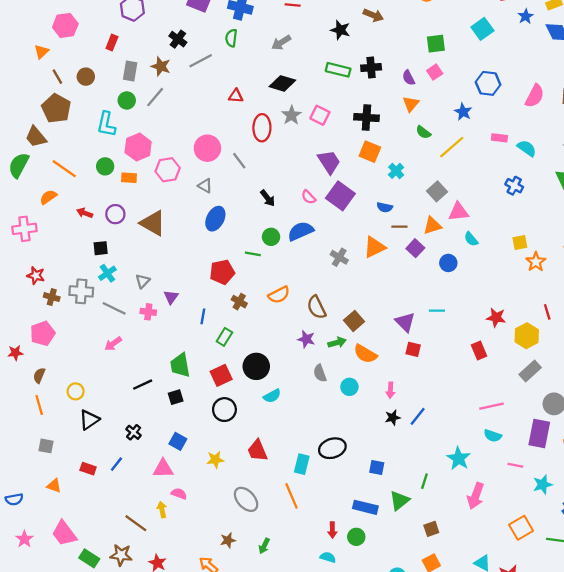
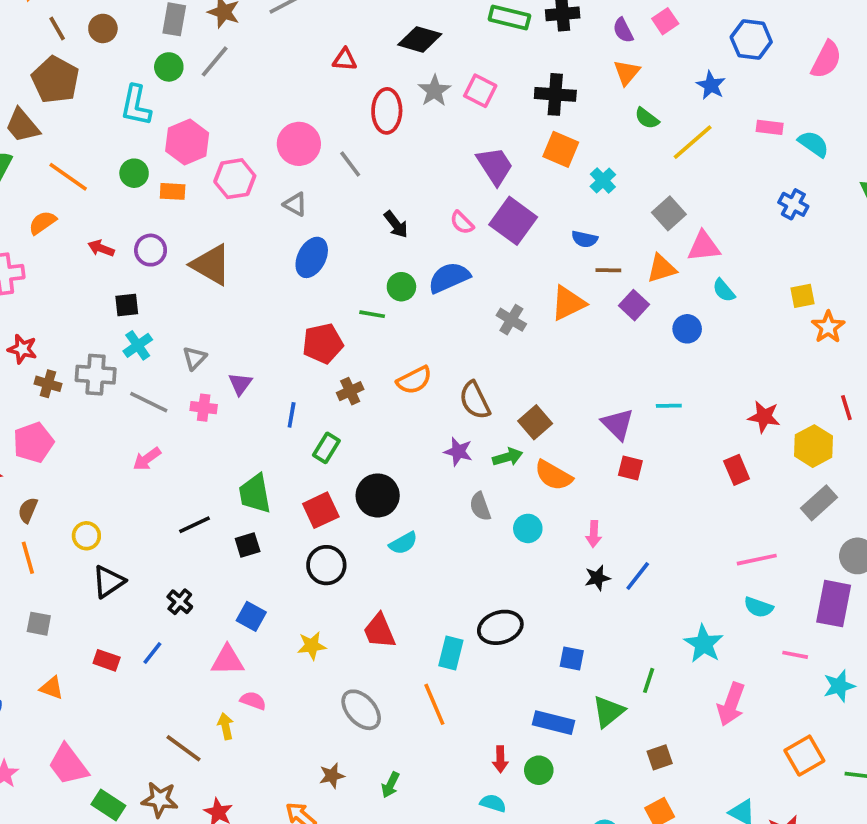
brown cross: (239, 302) -> (350, 391), turned 35

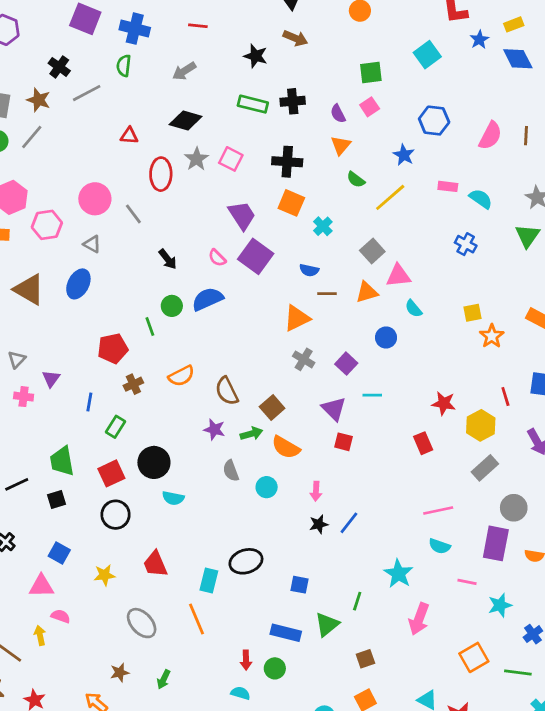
blue ellipse: (312, 257) -> (78, 284), moved
purple square: (634, 305) -> (346, 364), moved
green line: (372, 314) -> (150, 327), turned 60
gray cross: (511, 320) -> (304, 359), moved
cyan semicircle: (403, 543) -> (173, 498), turned 40

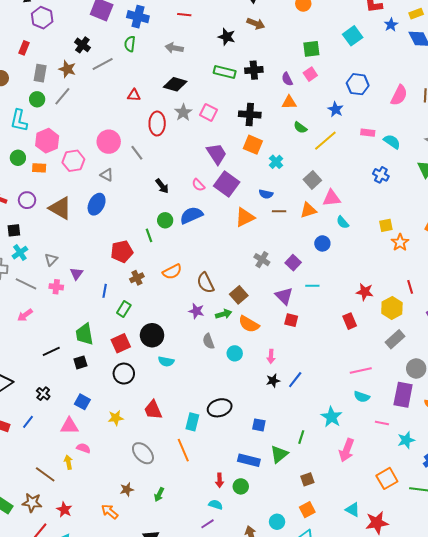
gray arrow: (184, 71) -> (174, 48), turned 42
orange triangle: (341, 145) -> (289, 102), turned 49
orange triangle: (297, 318) -> (245, 217), moved

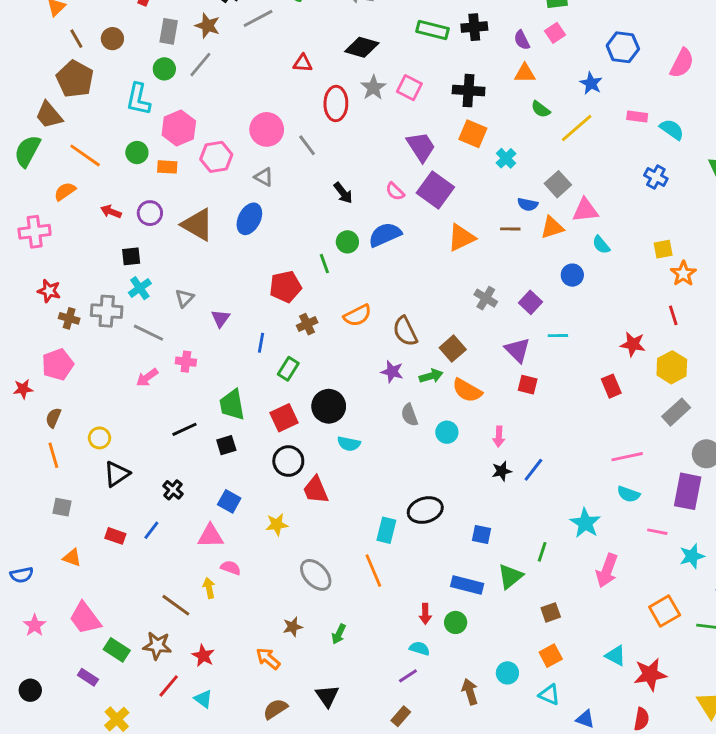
blue semicircle: (266, 194) -> (528, 204), moved
pink cross: (56, 287) -> (186, 362), moved
red line: (410, 287) -> (673, 315), moved
red trapezoid: (153, 410) -> (316, 490), moved

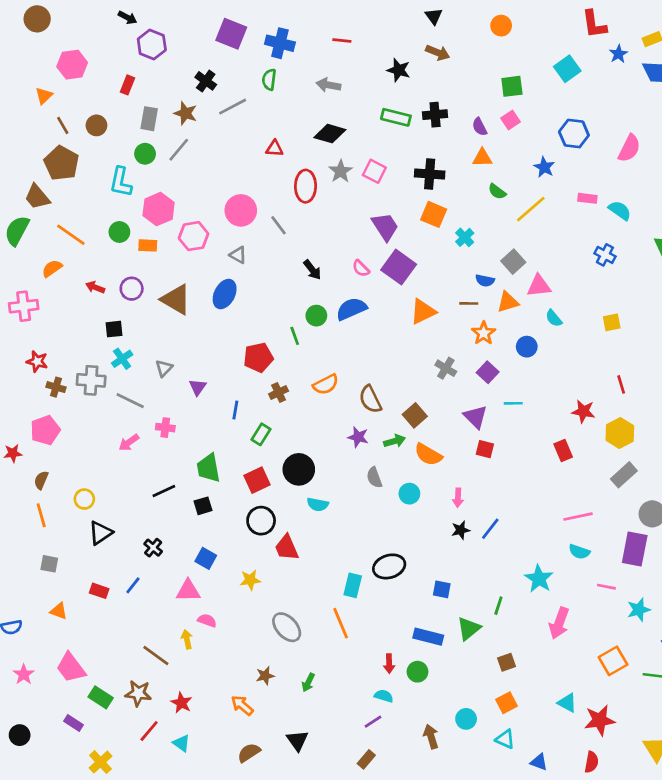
orange star: (683, 274) -> (484, 333), moved

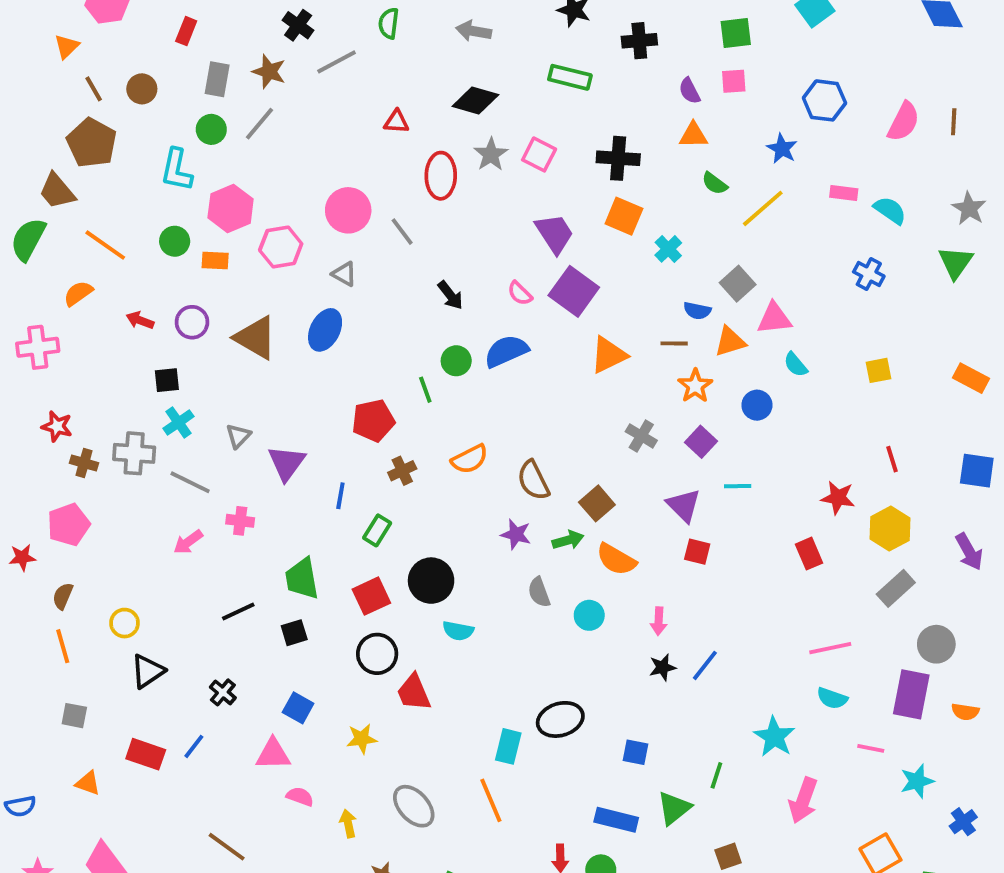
black cross: (435, 115) -> (639, 41), moved
pink square: (511, 120) -> (734, 81), turned 30
purple triangle: (198, 387) -> (286, 463), size x1.5
red rectangle: (99, 591) -> (146, 754), size x1.4
yellow arrow: (187, 639) -> (348, 824), moved

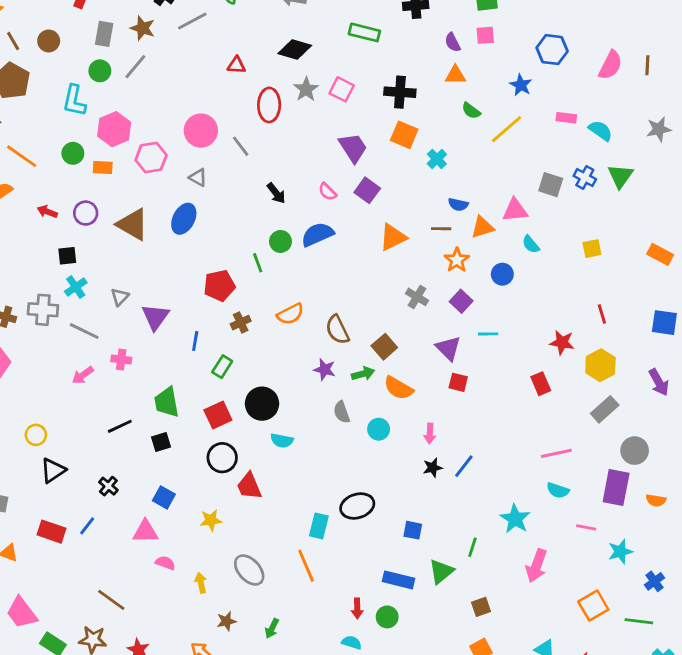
gray star: (969, 208) -> (659, 129), turned 30
green triangle: (956, 262) -> (620, 176), moved
gray square: (738, 284) -> (551, 185), moved, turned -30
purple square: (574, 291) -> (367, 190), size x0.7

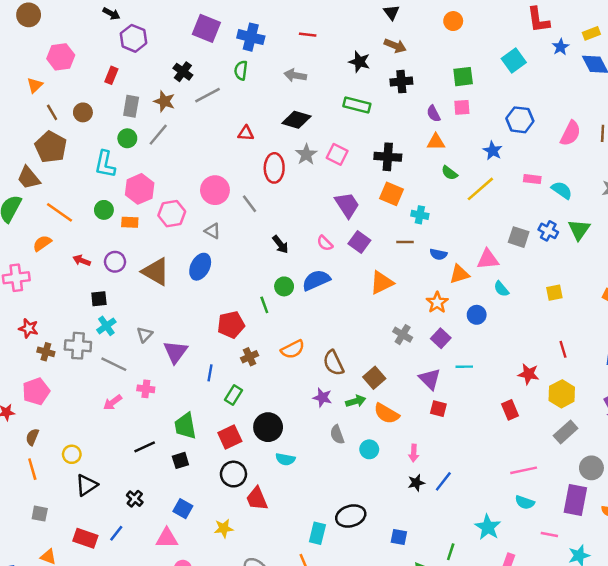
cyan cross: (437, 159) -> (420, 215), turned -35
brown line: (441, 229) -> (405, 242), moved

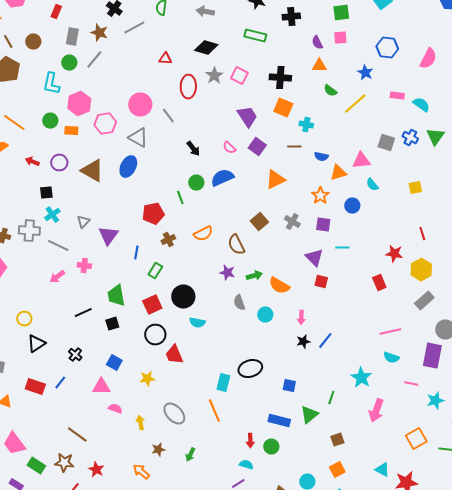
gray triangle: (213, 231) -> (138, 138), size x1.5
purple square: (441, 338) -> (323, 225), turned -35
brown square: (374, 378) -> (259, 222), moved

